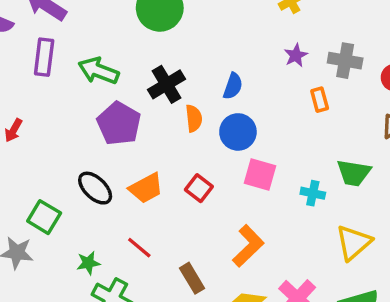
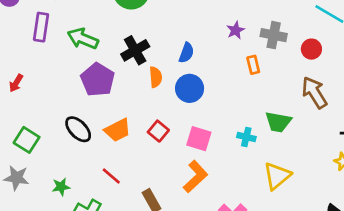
pink square: (260, 174) -> (199, 139), moved
green square: (44, 217) -> (27, 140), moved
green star: (88, 263) -> (61, 187), moved

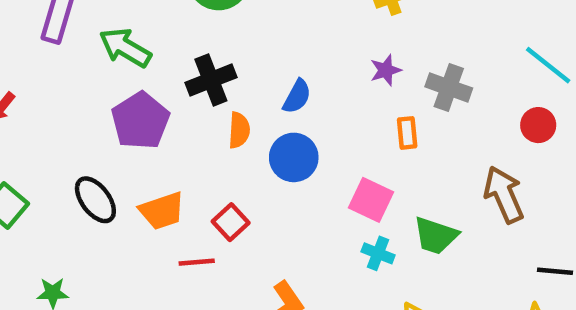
red circle: (311, 49) -> (538, 125), moved
pink square: (199, 139) -> (371, 200), moved
red line: (111, 176) -> (197, 262), moved, turned -54

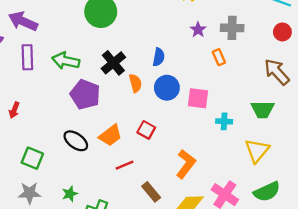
pink square: (371, 200) -> (198, 98), moved
green trapezoid: (436, 236) -> (262, 110), moved
red line: (197, 262) -> (124, 165), moved

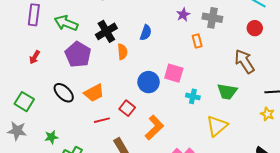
blue circle: (167, 88) -> (149, 82), moved
red arrow: (14, 110) -> (35, 57), moved
red square: (146, 130) -> (127, 108), moved

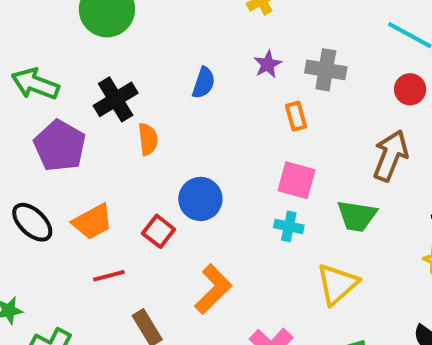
blue semicircle: (146, 33) -> (204, 83), moved
brown arrow: (245, 61) -> (390, 156), turned 55
pink square: (174, 73) -> (296, 180), moved
red square: (127, 108) -> (159, 231), moved

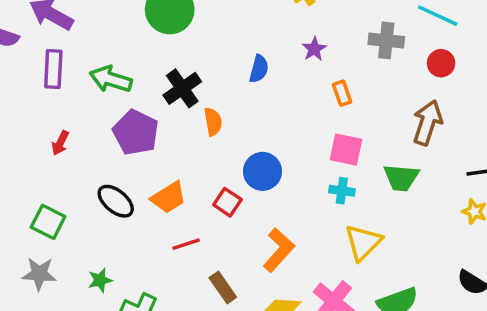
gray cross: (326, 70) -> (386, 40), moved
yellow triangle: (337, 284) -> (363, 242), moved

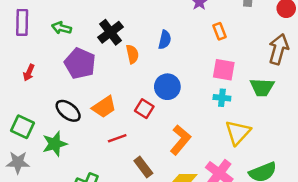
blue semicircle: (259, 69) -> (165, 40), moved
green arrow: (111, 79) -> (62, 28), size x0.7
green star: (100, 280) -> (55, 144), moved, size x1.5

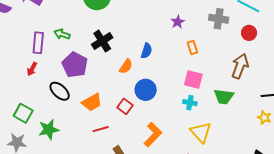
purple rectangle: (22, 22) -> (38, 43), moved
orange semicircle: (132, 54) -> (126, 66), moved, turned 42
black ellipse: (68, 111) -> (60, 91), moved
yellow triangle: (238, 132) -> (201, 132), turned -30

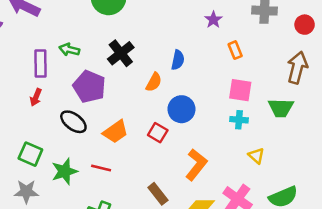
red line: (101, 129) -> (101, 168), moved, turned 35
yellow triangle: (201, 132) -> (256, 156), size x0.6

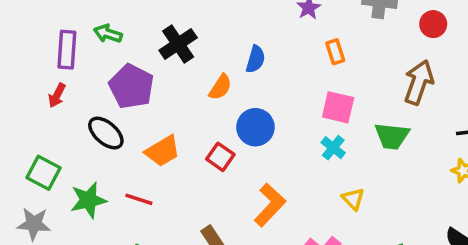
cyan cross: (239, 120) -> (333, 148), turned 30

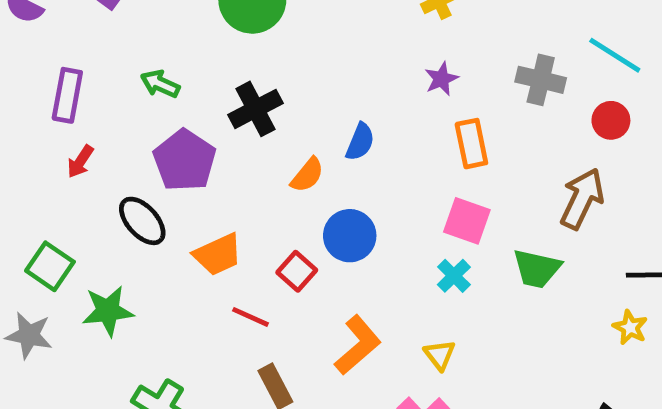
purple rectangle: (67, 50) -> (67, 95), moved
orange rectangle: (335, 52) -> (471, 144), size x1.4
red line: (139, 199) -> (250, 317), moved
yellow triangle: (353, 199) -> (440, 355), moved

